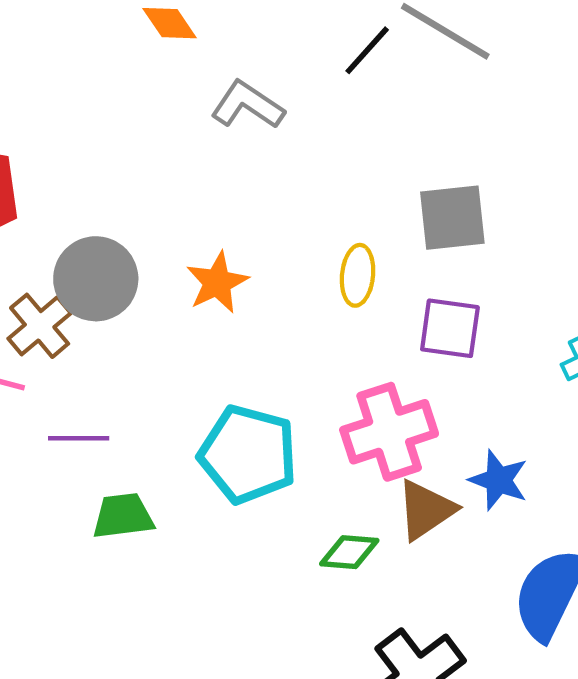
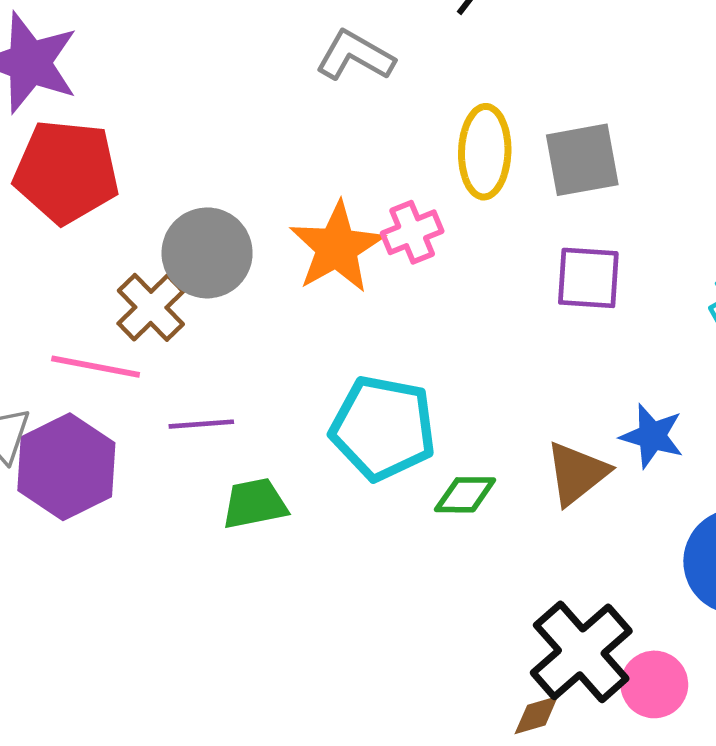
yellow ellipse: (358, 275) -> (485, 152), moved, size x1.4
orange star: (217, 283) -> (337, 247), size x1.4
pink cross: (389, 432) -> (412, 232), moved, size x0.6
green diamond: (349, 552) -> (465, 495), moved

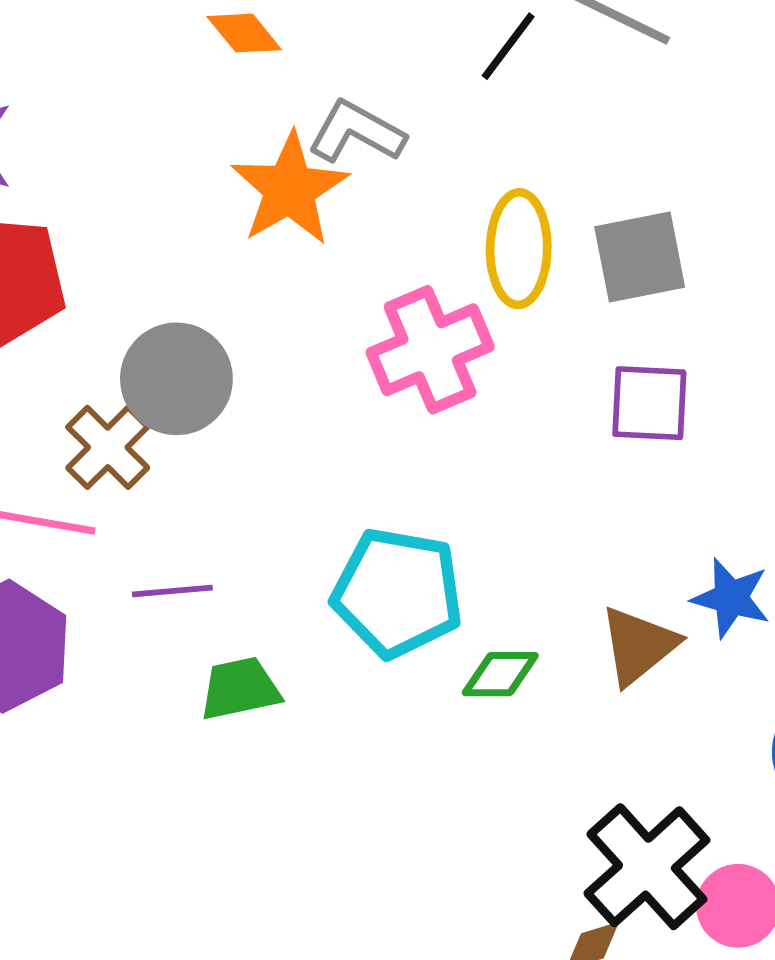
pink cross: (412, 232) -> (430, 350), size x1.6
orange star: (337, 247) -> (290, 189), moved

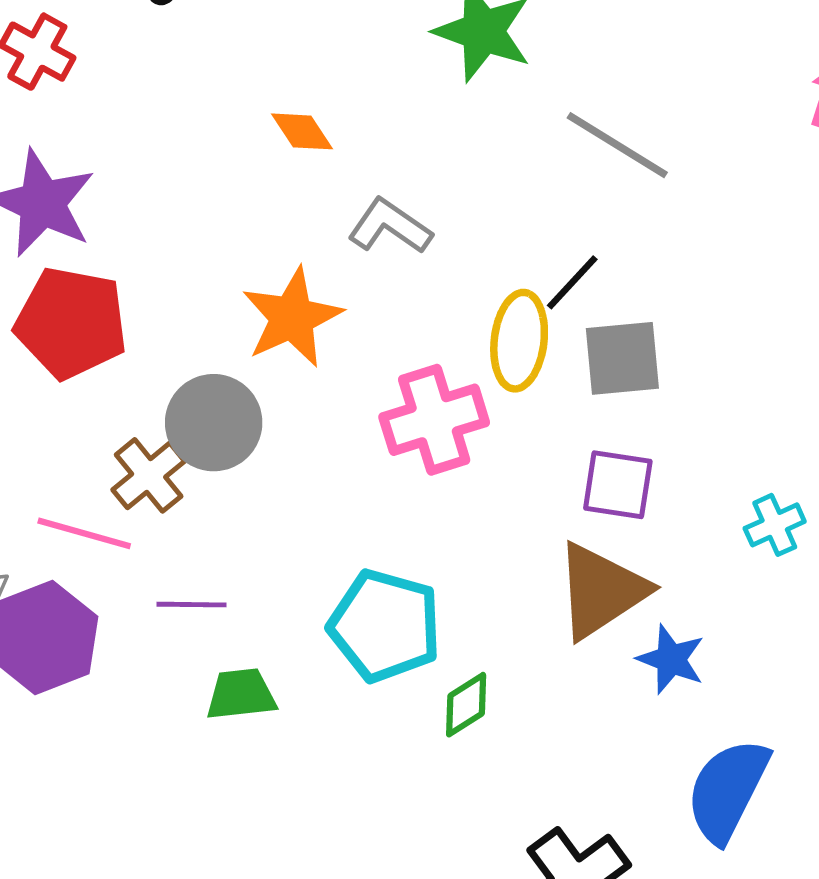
black line: (508, 46) -> (572, 282), moved
orange star: (290, 189) -> (292, 317), moved
brown triangle: (638, 645) -> (601, 591), moved, size x1.4
green diamond: (500, 674) -> (466, 705), turned -38

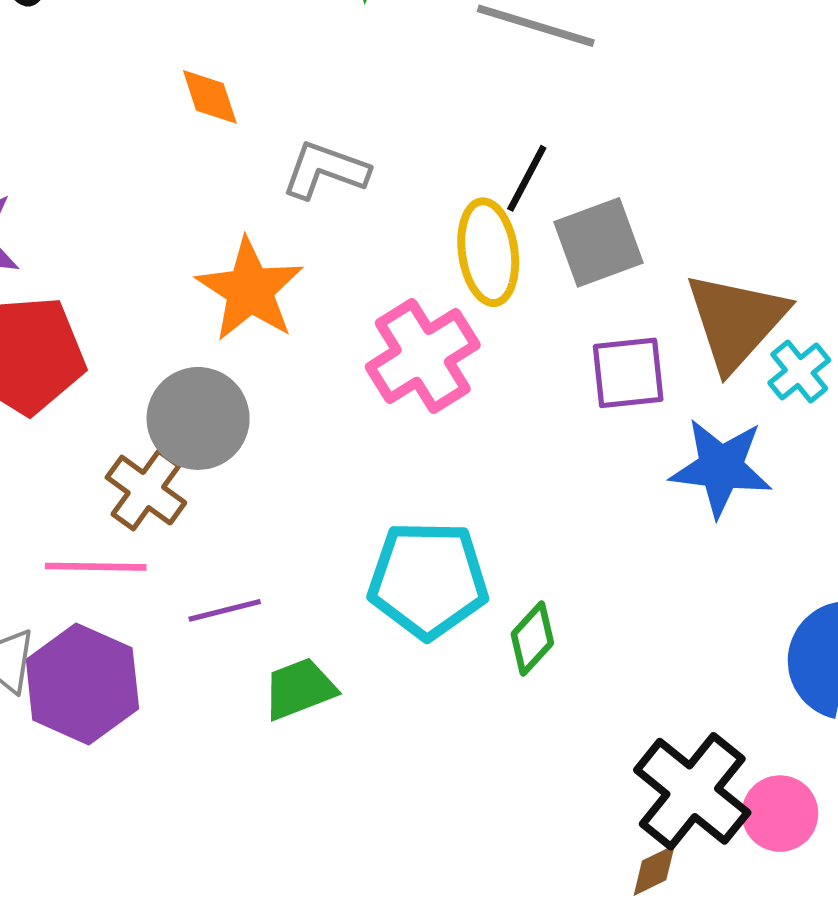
orange diamond: (302, 131) -> (210, 97), turned 30
brown triangle: (601, 591) -> (736, 321), moved
blue star: (671, 659) -> (721, 468), moved, size x1.4

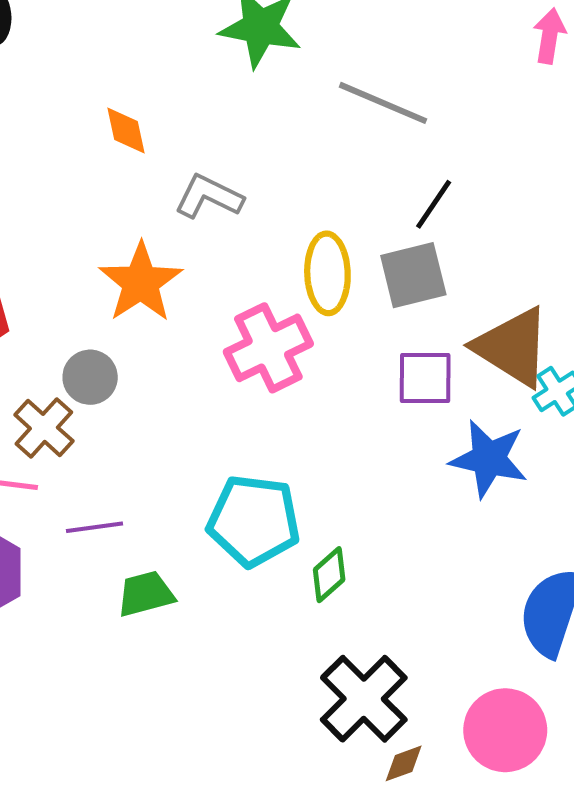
black line: (527, 178) -> (434, 204), moved
brown triangle: (736, 321) -> (512, 347), turned -46
gray circle: (198, 418) -> (90, 377), size x0.7
black cross: (692, 791) -> (364, 699), moved
pink circle: (780, 814) -> (505, 730), size x1.4

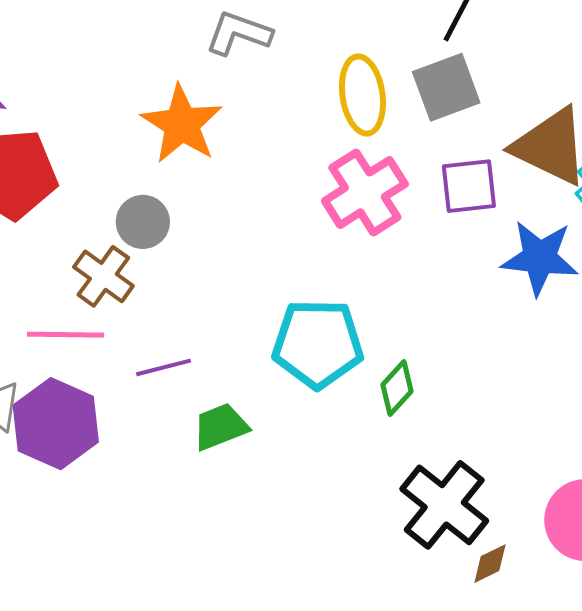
pink cross: (268, 348) -> (365, 192), moved

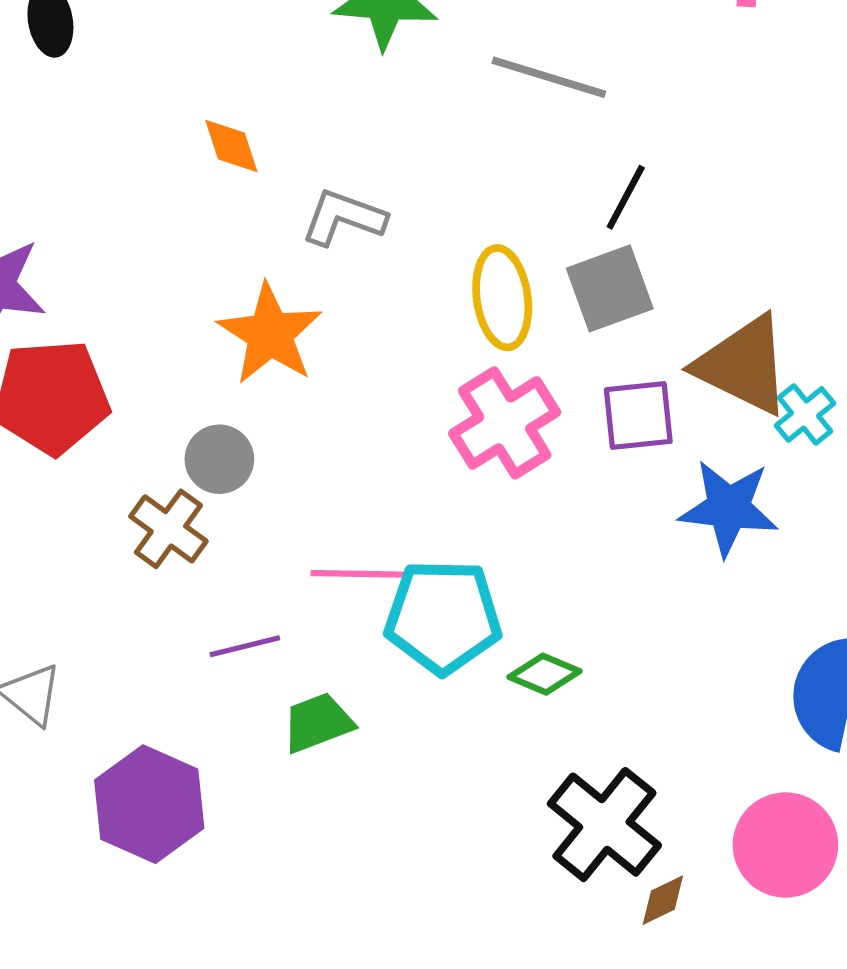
pink line: (66, 335) -> (360, 574), moved
green diamond: (397, 388) -> (545, 674), turned 70
purple hexagon: (56, 424) -> (149, 804), moved

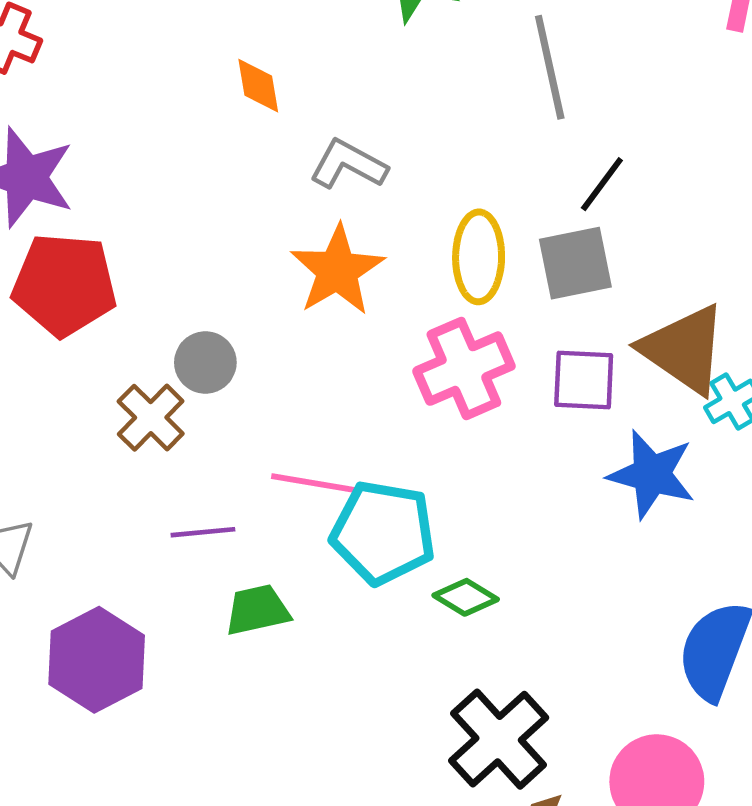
gray line: (549, 77) -> (550, 67), turned 52
orange star: (270, 334) -> (337, 270), moved

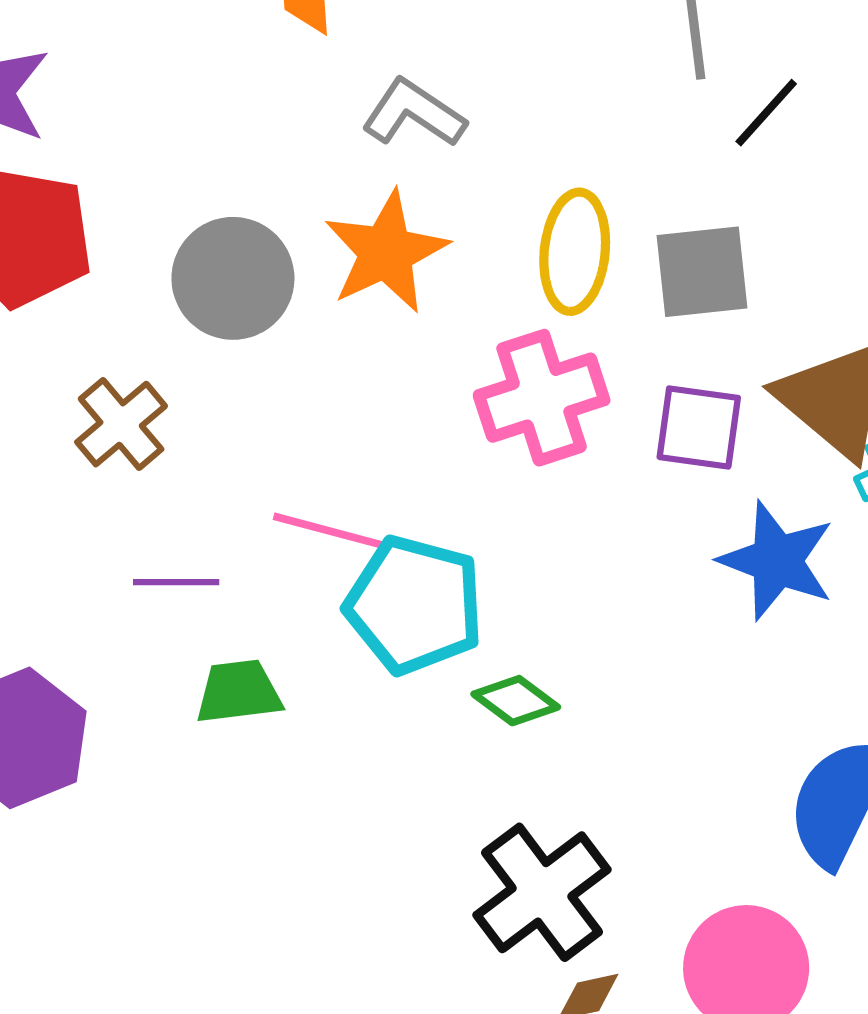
black line: (602, 184) -> (766, 113), moved
gray circle: (205, 362) -> (233, 278), moved, size x1.5

